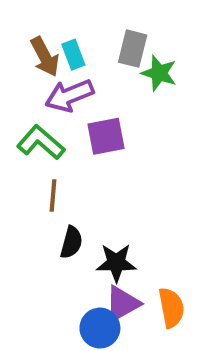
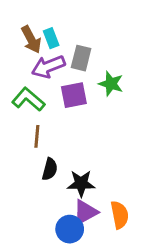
gray rectangle: (133, 49) -> (81, 58), moved
green star: (159, 73) -> (111, 84), moved

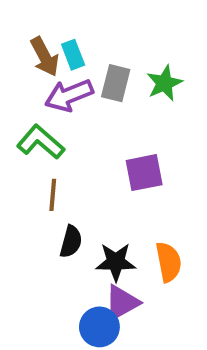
green star: (111, 84) -> (164, 83), moved, turned 30
purple square: (74, 95) -> (144, 173), moved
orange semicircle: (120, 215) -> (169, 262), moved

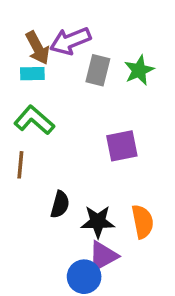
cyan rectangle: (73, 55) -> (32, 74), moved, turned -70
purple arrow: (69, 95) -> (70, 41), moved
brown line: (53, 195) -> (20, 165), moved

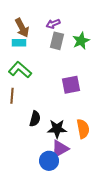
purple arrow: (70, 41) -> (53, 24), moved, size x0.6

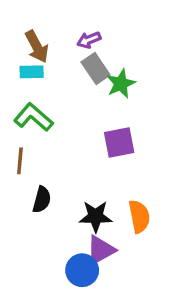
gray rectangle: (57, 41) -> (96, 68), turned -48
green star: (81, 41) -> (121, 84), moved
black semicircle: (35, 119) -> (42, 200), moved

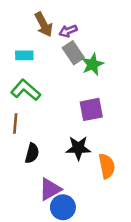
brown arrow: (37, 47) -> (44, 24), moved
black star: (96, 216) -> (78, 148), moved
purple triangle: (101, 250) -> (50, 189), moved

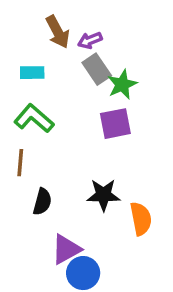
purple square: (91, 109) -> (115, 124), moved

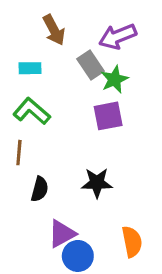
purple arrow: (90, 40) -> (118, 36), moved, size x1.6
orange semicircle: (141, 219) -> (132, 242), moved

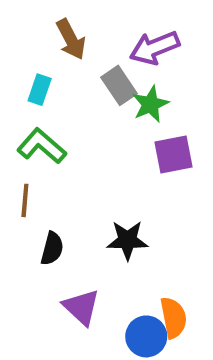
cyan rectangle: (30, 68) -> (40, 90), turned -70
purple square: (108, 116) -> (173, 154), moved
purple triangle: (62, 234) -> (81, 307), turned -48
blue circle: (78, 256) -> (146, 336), moved

